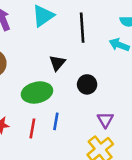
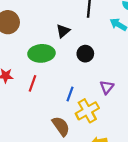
purple triangle: (105, 120) -> (107, 87), moved
blue line: (56, 121) -> (70, 94), moved

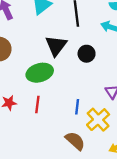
black triangle: (63, 31) -> (56, 46), size x1.5
black circle: (85, 54) -> (87, 54), moved

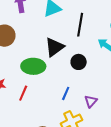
blue line: (77, 107) -> (66, 93), moved

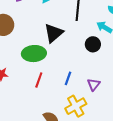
black circle: (79, 62) -> (93, 44), moved
red line: (23, 93) -> (39, 80), moved

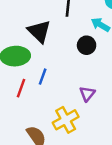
black triangle: (54, 33) -> (39, 31), turned -35
blue line: (68, 78) -> (43, 77), moved

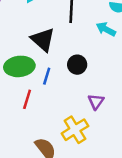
black circle: (87, 45) -> (77, 65), moved
blue line: (43, 77) -> (47, 76), moved

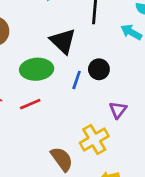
blue line: (47, 76) -> (77, 80), moved
red line: (27, 99) -> (30, 104), moved, turned 48

